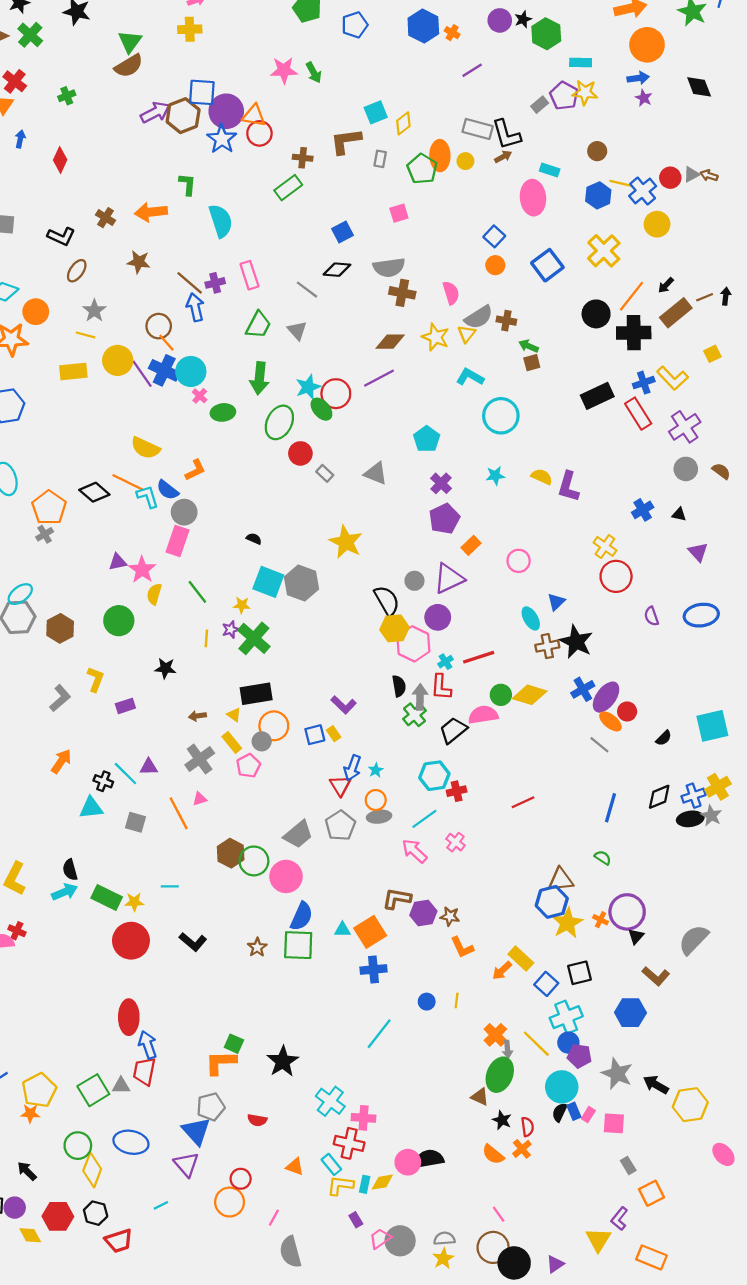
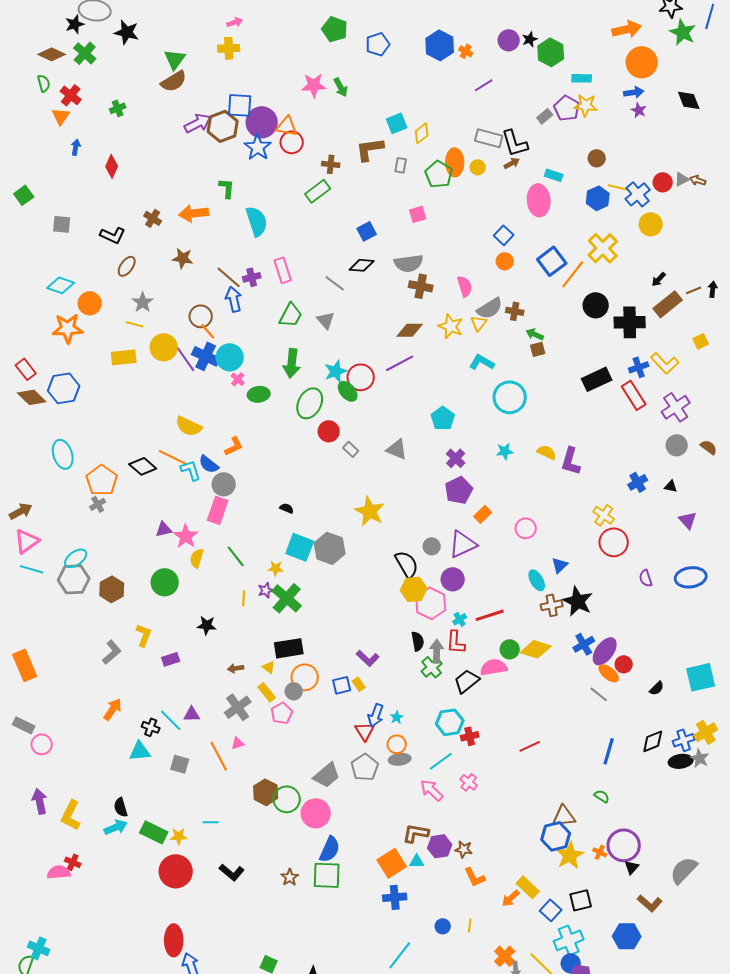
orange line: (632, 296) -> (573, 274), moved
cyan triangle: (342, 930) -> (417, 861), moved

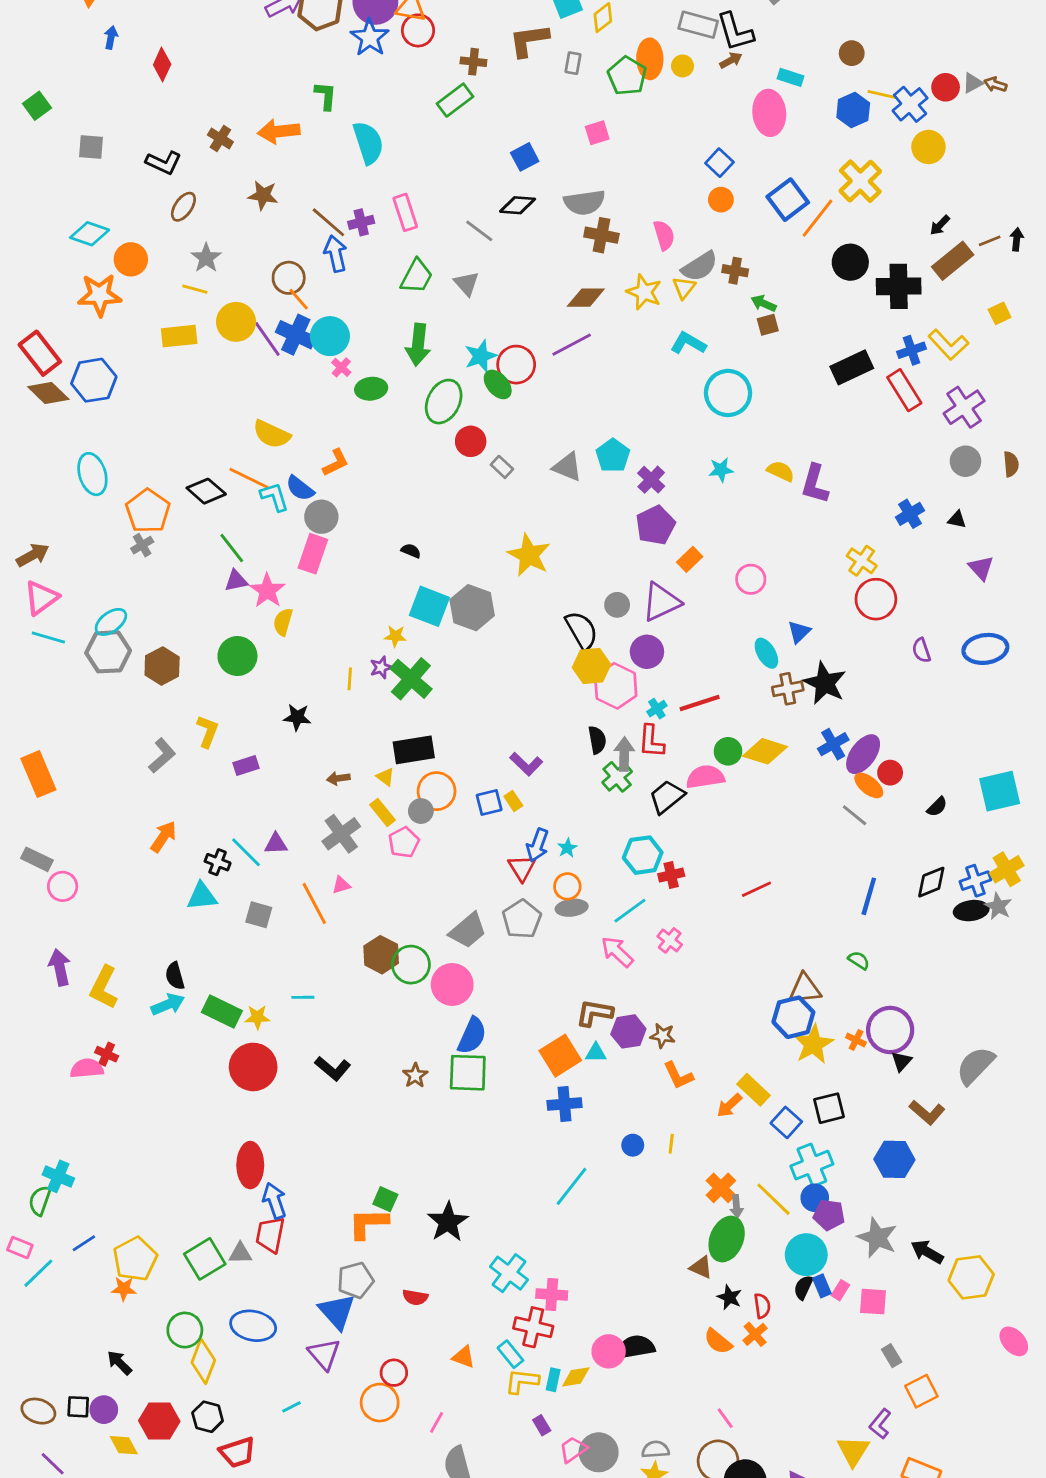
red rectangle: (26, 369) -> (40, 353), size x1.4
cyan pentagon: (443, 418) -> (613, 456), moved
brown semicircle: (709, 447) -> (1011, 464), turned 48
green line: (236, 556) -> (232, 548), moved

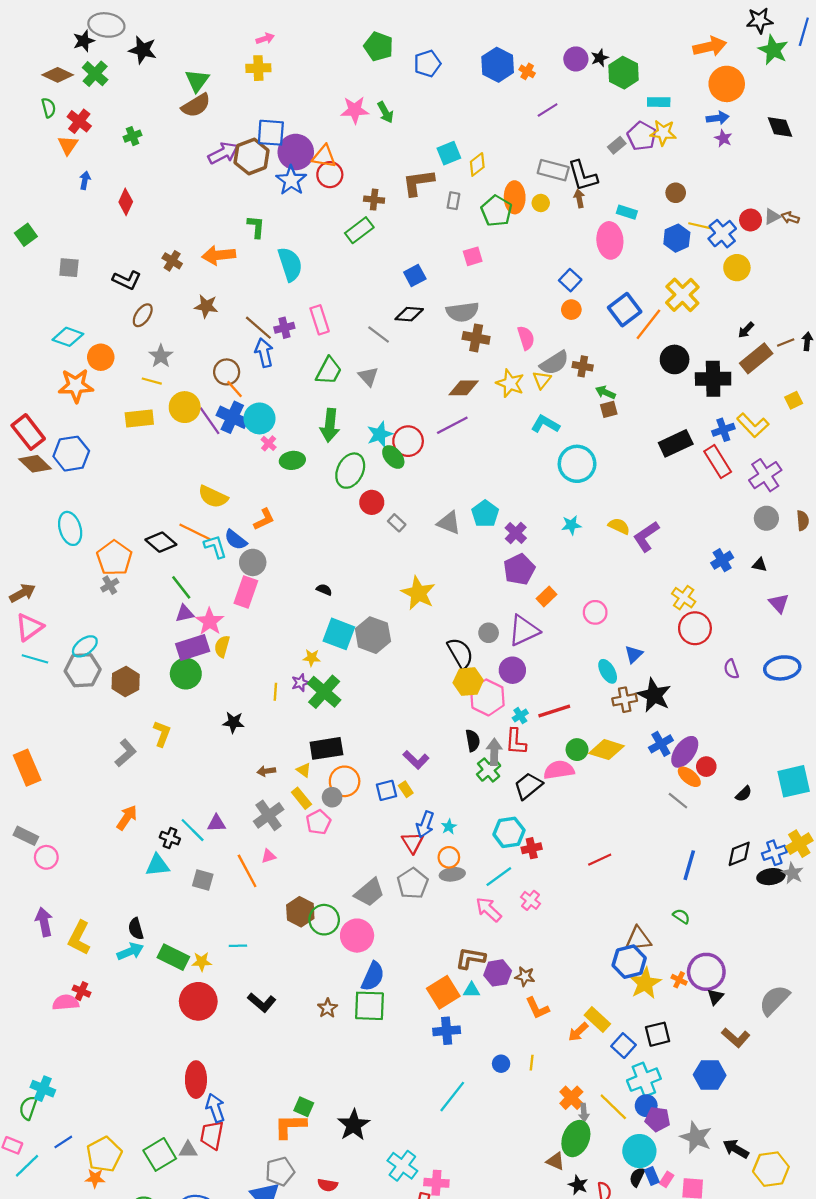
brown arrow: (731, 60) -> (579, 198), turned -72
purple L-shape: (815, 484) -> (646, 536), turned 40
purple rectangle: (246, 766) -> (193, 648), moved, size x1.6

